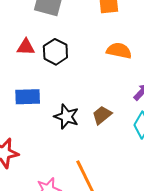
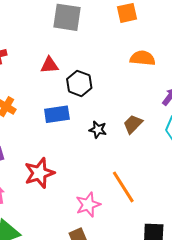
black hexagon: (55, 52) -> (79, 83), moved
black star: (66, 117) -> (98, 130), size x0.7

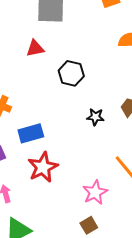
red triangle: (49, 65) -> (35, 48), moved
blue rectangle: (57, 114) -> (31, 133), moved

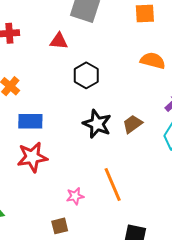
black star: (95, 117) -> (97, 124), size x1.6
pink star: (95, 192) -> (75, 196), size x0.7

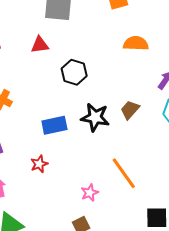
blue rectangle: (30, 121) -> (54, 125), moved
red star: (32, 157) -> (39, 164), size x0.6

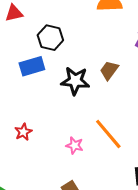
blue rectangle: (54, 125) -> (32, 66), moved
pink star: (90, 193) -> (74, 145), moved, turned -30

